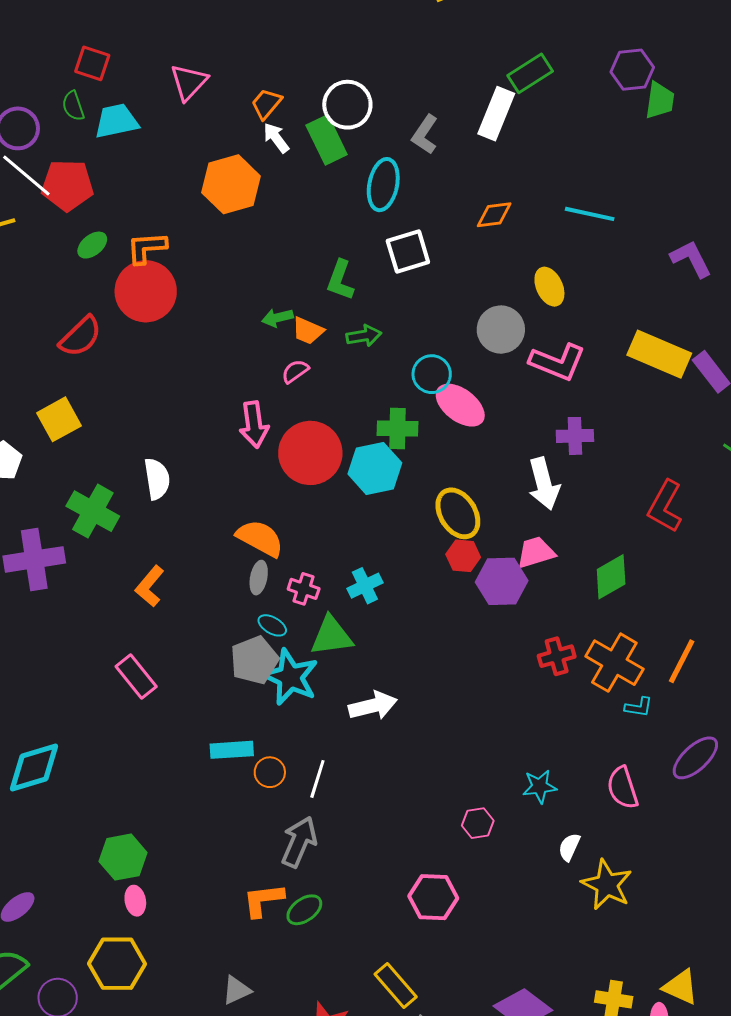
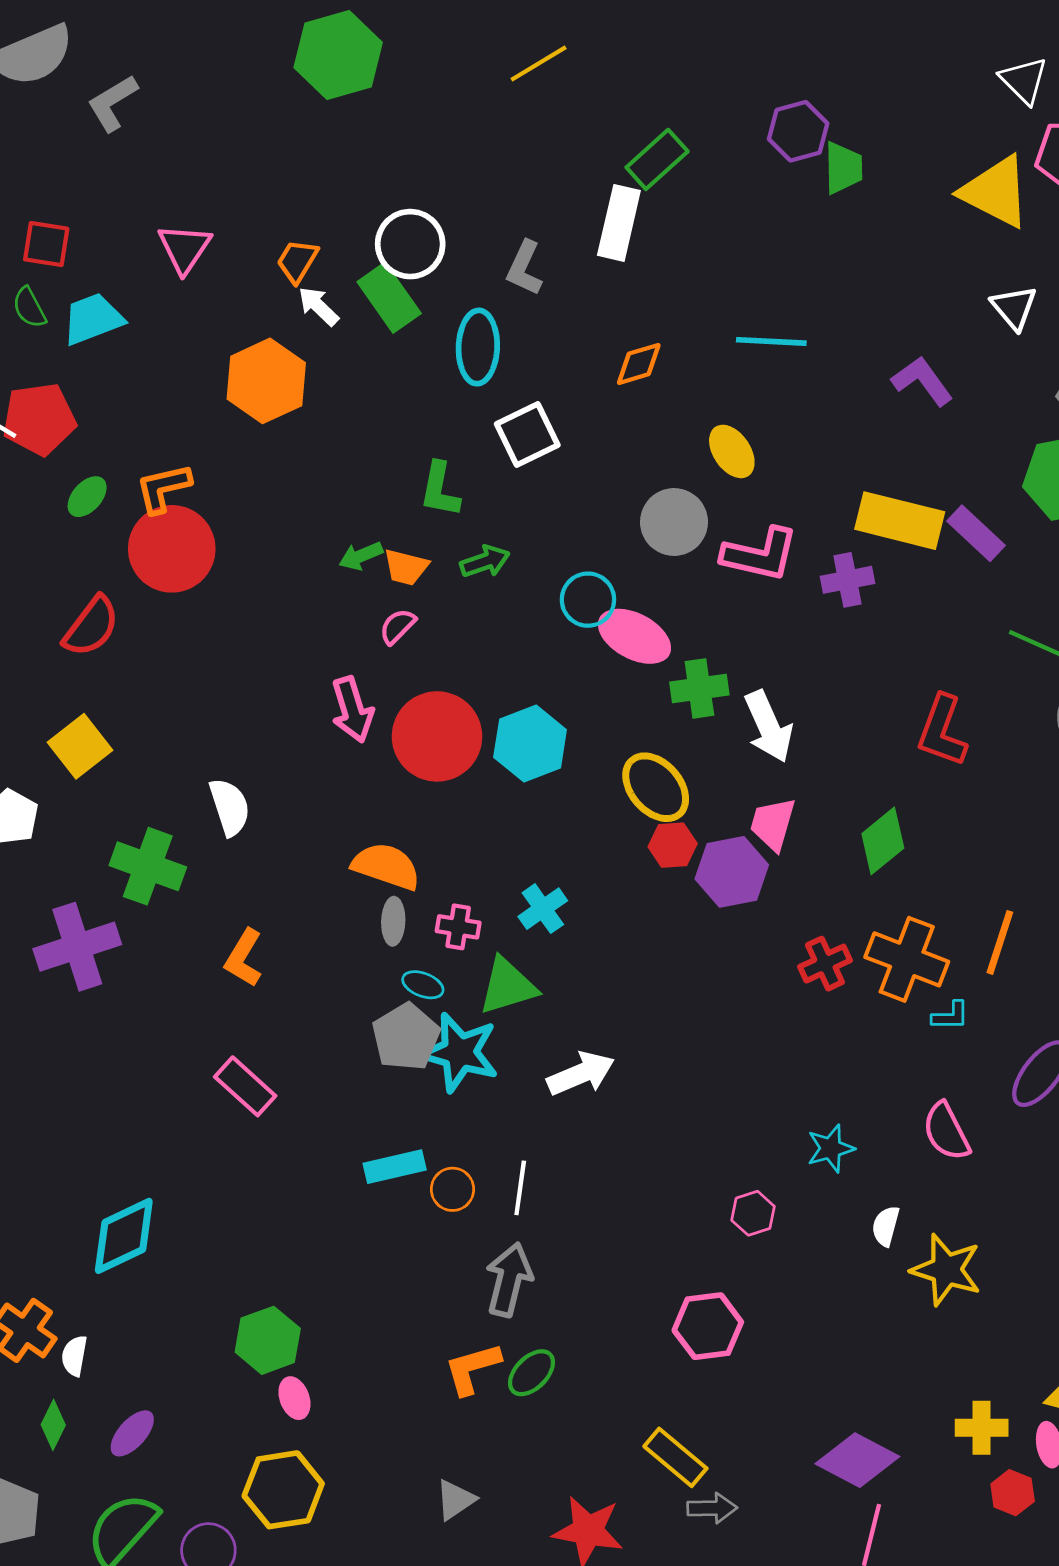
green cross: (398, 428) -> (699, 688), moved
purple cross: (575, 436) -> (848, 580), moved
pink trapezoid: (536, 552) -> (773, 824), turned -48

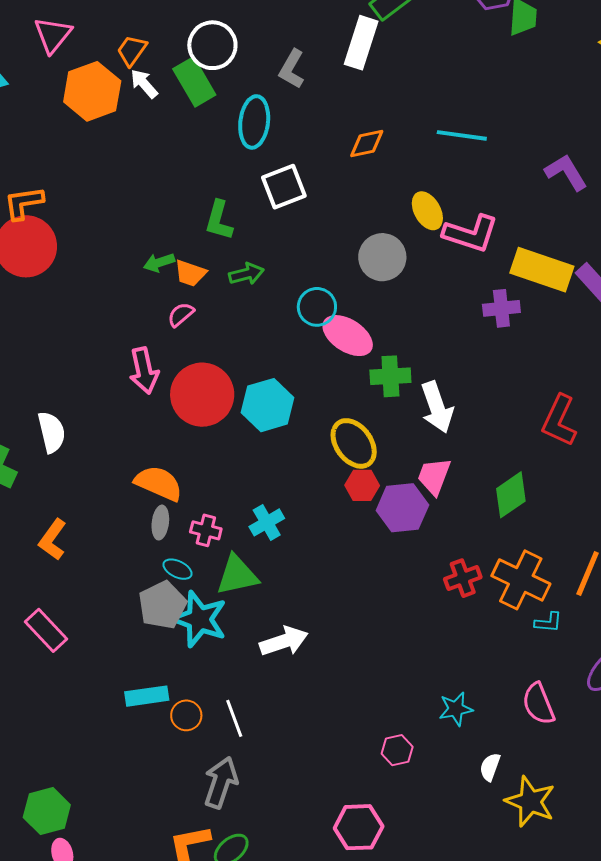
orange hexagon: (266, 381) -> (92, 91), moved
pink L-shape: (760, 554) -> (471, 233), moved
white line: (520, 1188) -> (234, 718), turned -33

